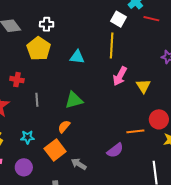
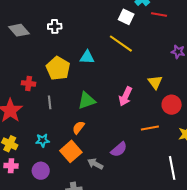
yellow line: (112, 45) -> (121, 44), turned -55
yellow pentagon: (39, 49) -> (58, 68), moved
pink arrow: (120, 76) -> (125, 96), moved
red circle: (159, 119) -> (172, 105), moved
purple semicircle: (115, 150) -> (119, 149), moved

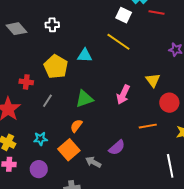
gray line: (50, 102) -> (47, 101), turned 40

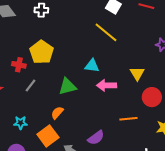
cyan triangle: (85, 55) -> (92, 66), moved
red cross: (26, 82) -> (19, 65), moved
pink arrow: (123, 95) -> (107, 85), turned 60

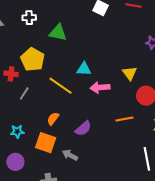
yellow line: (106, 32) -> (61, 86), moved
green triangle: (68, 86) -> (58, 33), moved, turned 30
orange square: (48, 136) -> (46, 143), turned -30
purple semicircle: (96, 138) -> (83, 128), moved

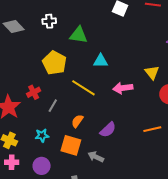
cyan triangle: (84, 69) -> (101, 61), moved
red cross: (11, 74) -> (34, 92), moved, turned -32
gray line: (24, 94) -> (53, 106), moved
orange line: (124, 119) -> (152, 129), moved

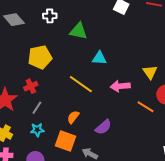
yellow pentagon: (54, 63) -> (40, 57), moved, turned 30
gray line: (53, 106) -> (37, 108), moved
orange line: (152, 129) -> (145, 107), moved, turned 42

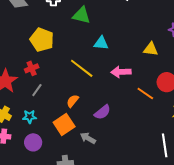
yellow pentagon: (40, 57) -> (42, 40), turned 30
yellow triangle: (150, 72) -> (151, 49), moved, turned -49
cyan star: (37, 130) -> (30, 117), moved
orange square: (66, 141) -> (64, 125), turned 35

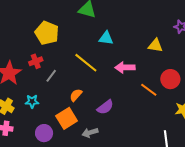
gray line: (37, 90) -> (51, 76), moved
cyan star: (30, 117) -> (32, 101), moved
gray arrow: (88, 138) -> (90, 133), turned -49
purple circle: (33, 142) -> (44, 133), moved

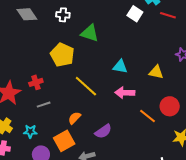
yellow pentagon: (47, 33) -> (62, 55), moved
cyan triangle: (106, 38) -> (120, 67), moved
gray line: (51, 76) -> (44, 105), moved, turned 32
cyan star: (32, 101) -> (30, 131), moved

